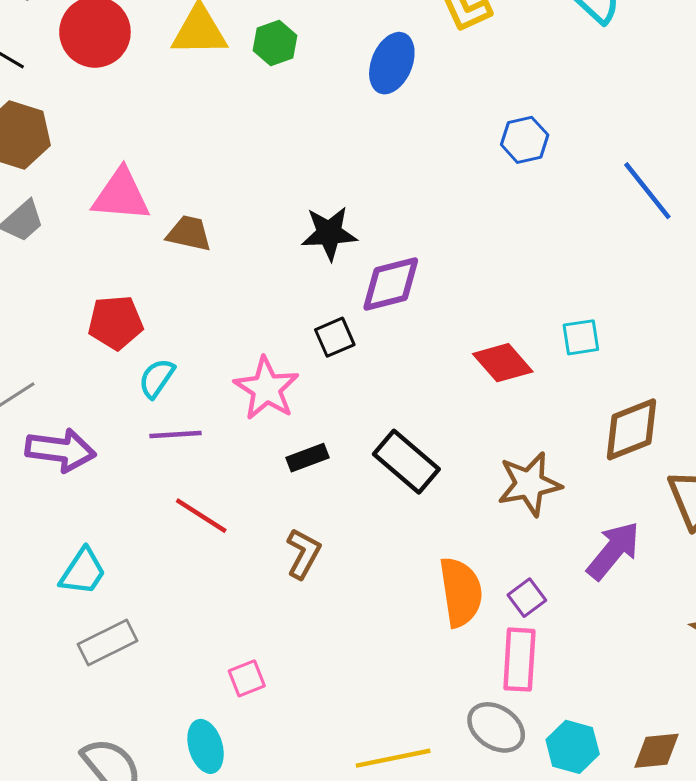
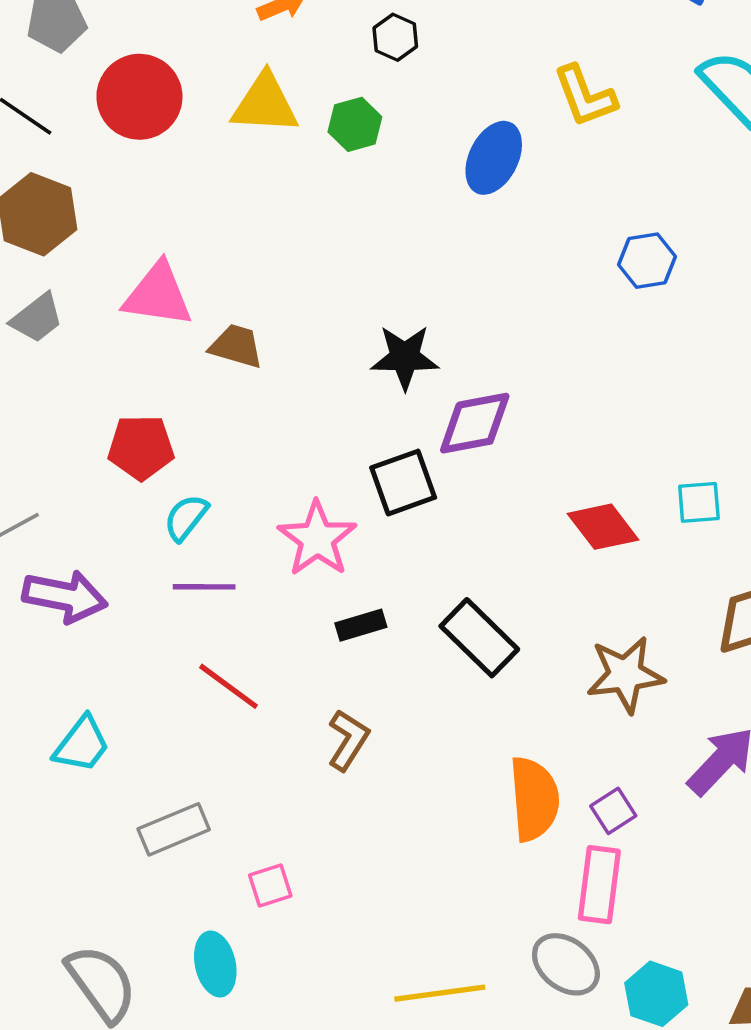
black square: (335, 337) -> (403, 483), size x1.4
gray rectangle: (108, 642) -> (174, 829), moved

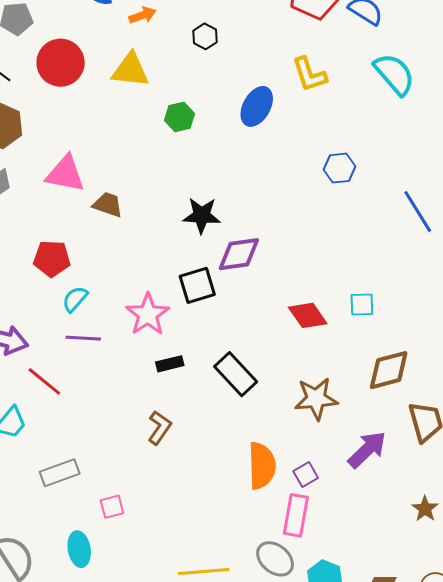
green hexagon: (355, 124) -> (179, 117), moved
red line: (228, 686) -> (44, 381), moved

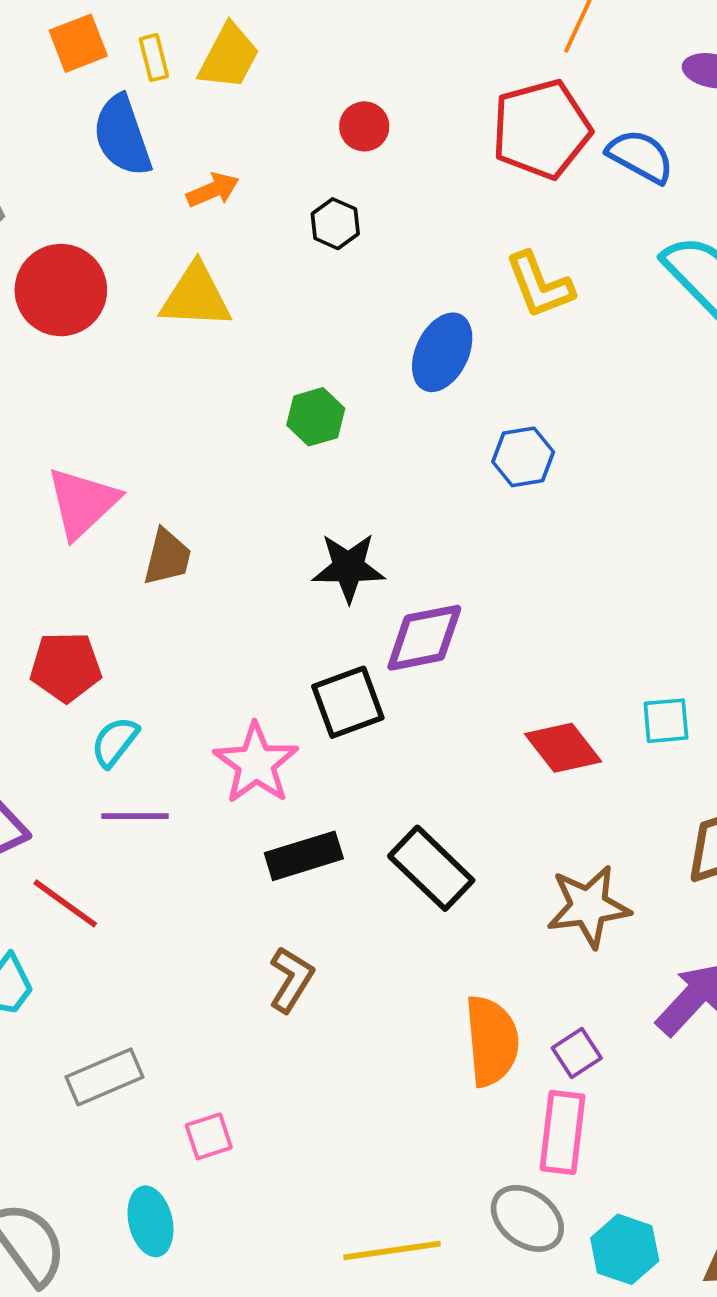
green hexagon: (179, 117) -> (316, 417), moved
blue hexagon: (340, 168) -> (523, 457), moved
pink triangle: (65, 174) -> (82, 503), turned -51
brown trapezoid: (108, 205) -> (167, 557), turned 88
black rectangle: (170, 364) -> (304, 856), size x1.4

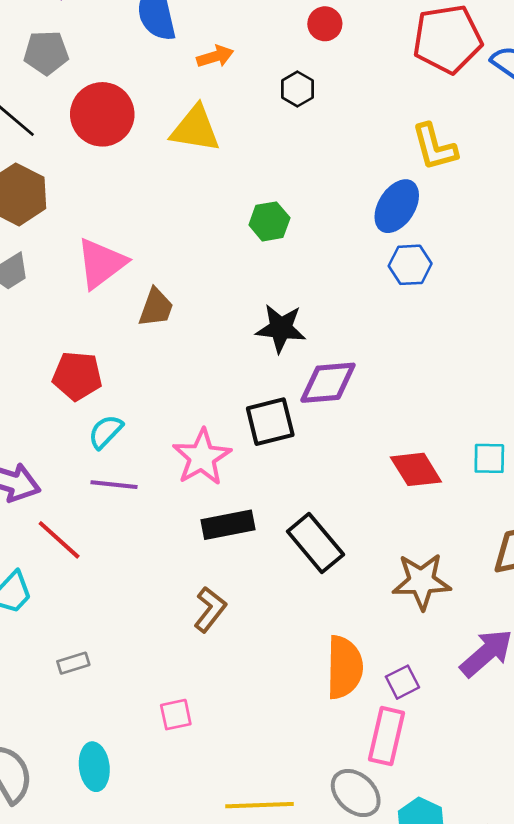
blue ellipse: (442, 352) -> (397, 206), moved
gray rectangle: (105, 1077) -> (73, 663), size x0.6
pink square: (209, 1136) -> (176, 715), moved

